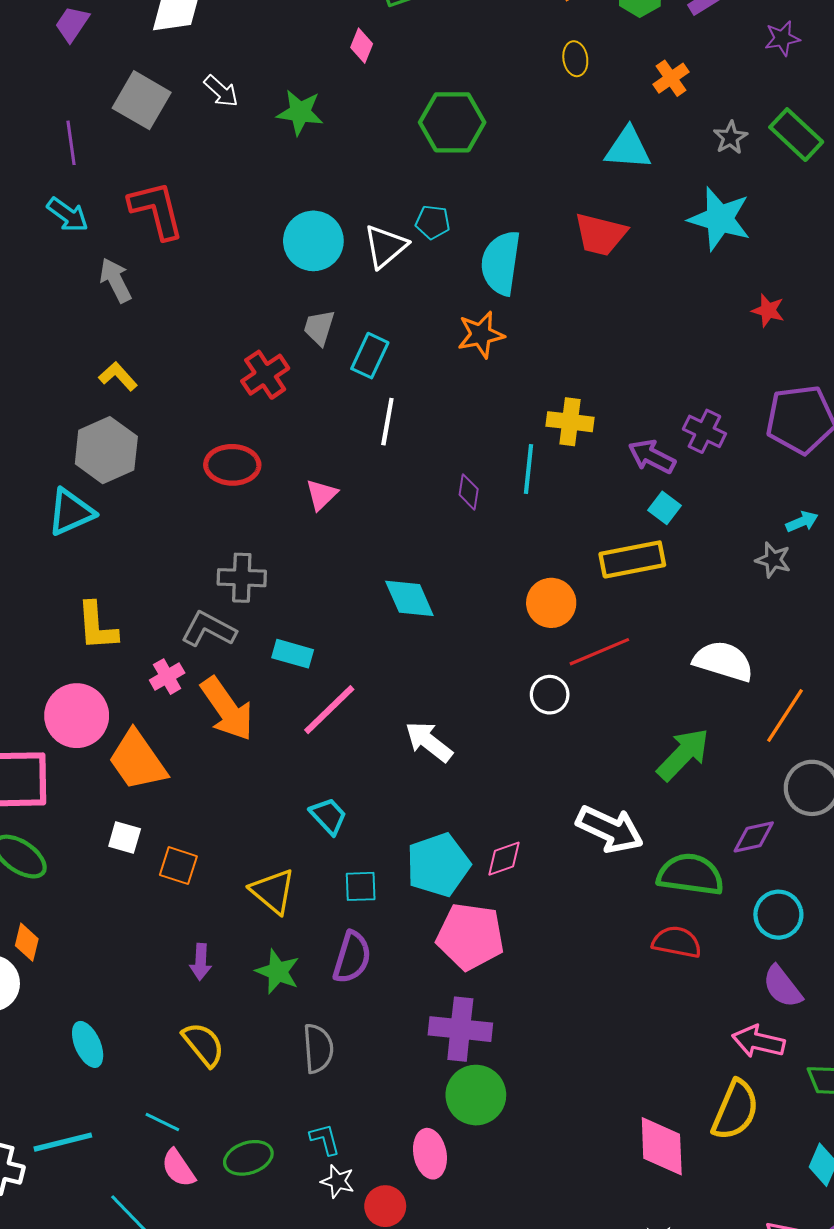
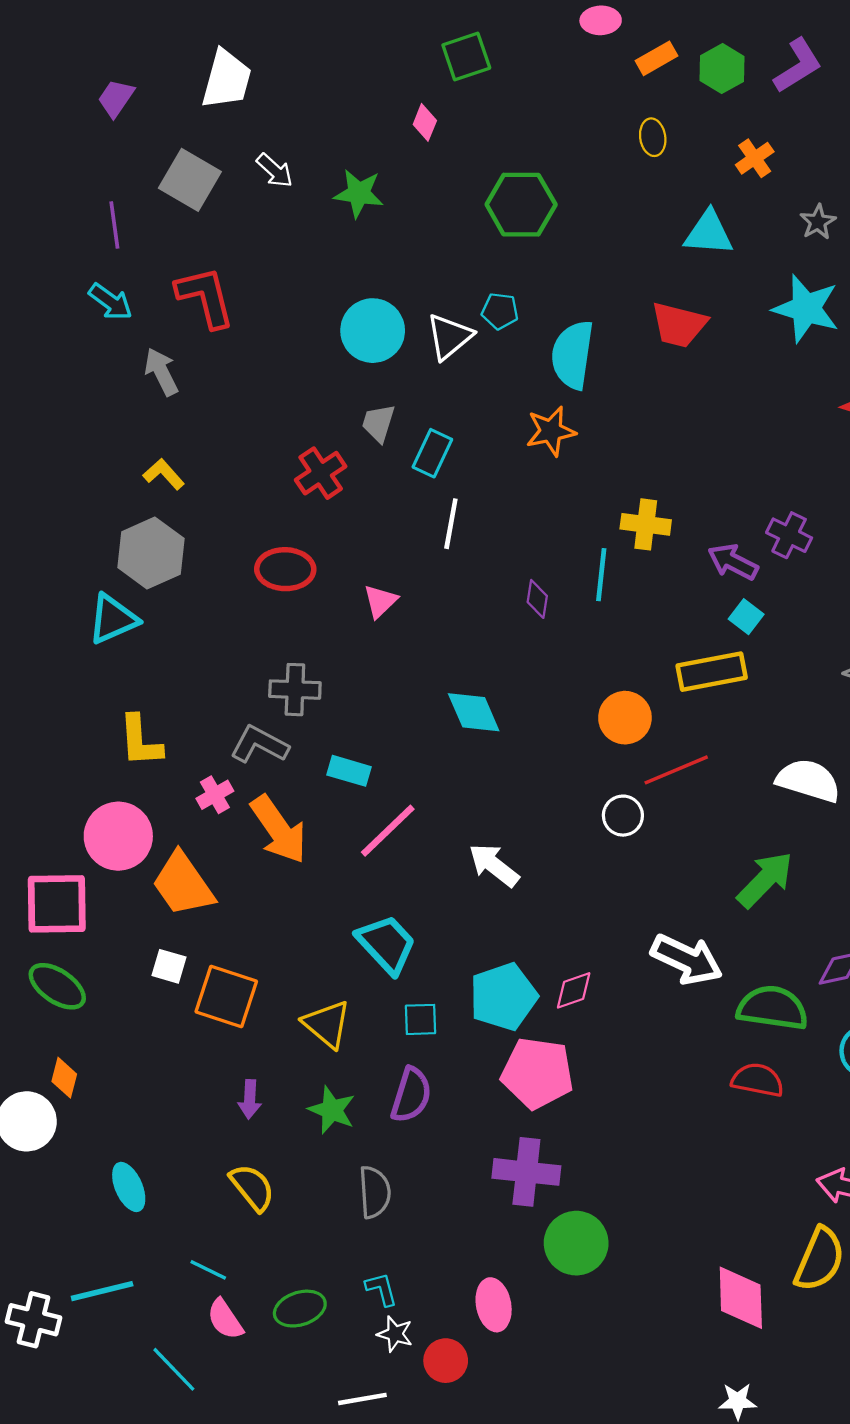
cyan trapezoid: (328, 816) -> (386, 944), size x1.5
orange square: (178, 866) -> (226, 996), size x1.5
green circle: (476, 1095) -> (576, 1243), moved

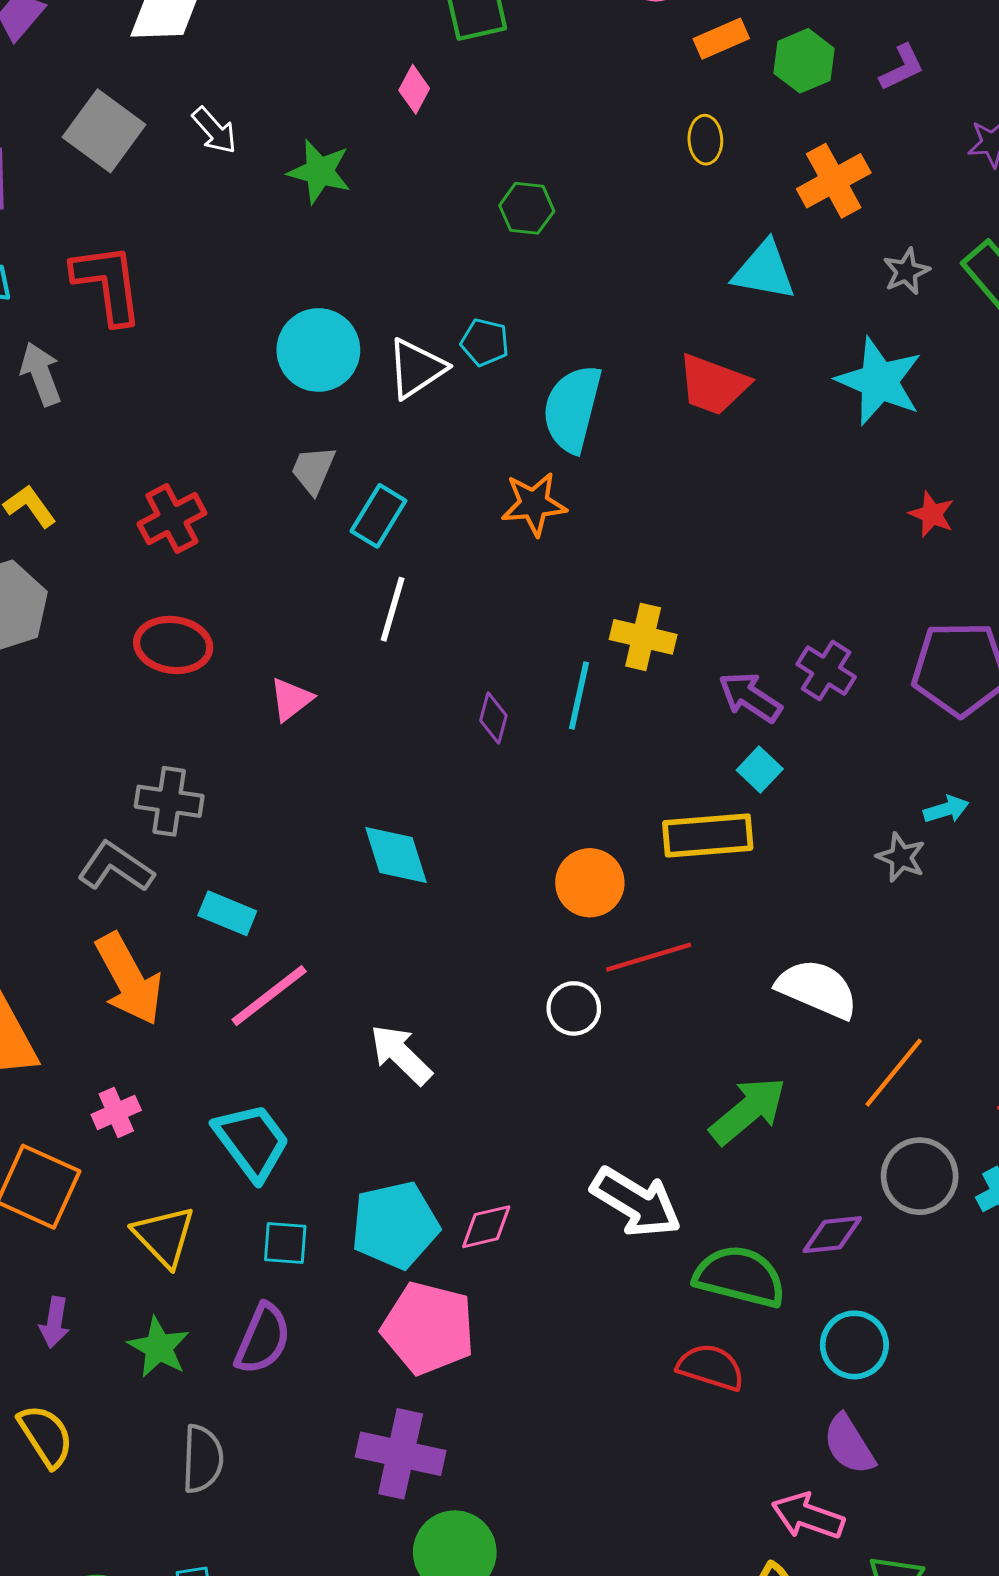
purple L-shape: (798, 66) -> (902, 68), size x0.7
orange cross: (755, 158) -> (834, 181), size x1.4
green hexagon: (521, 205) -> (527, 208), size x0.6
red cross: (321, 473) -> (172, 519), moved
pink cross: (215, 795) -> (116, 1112), moved

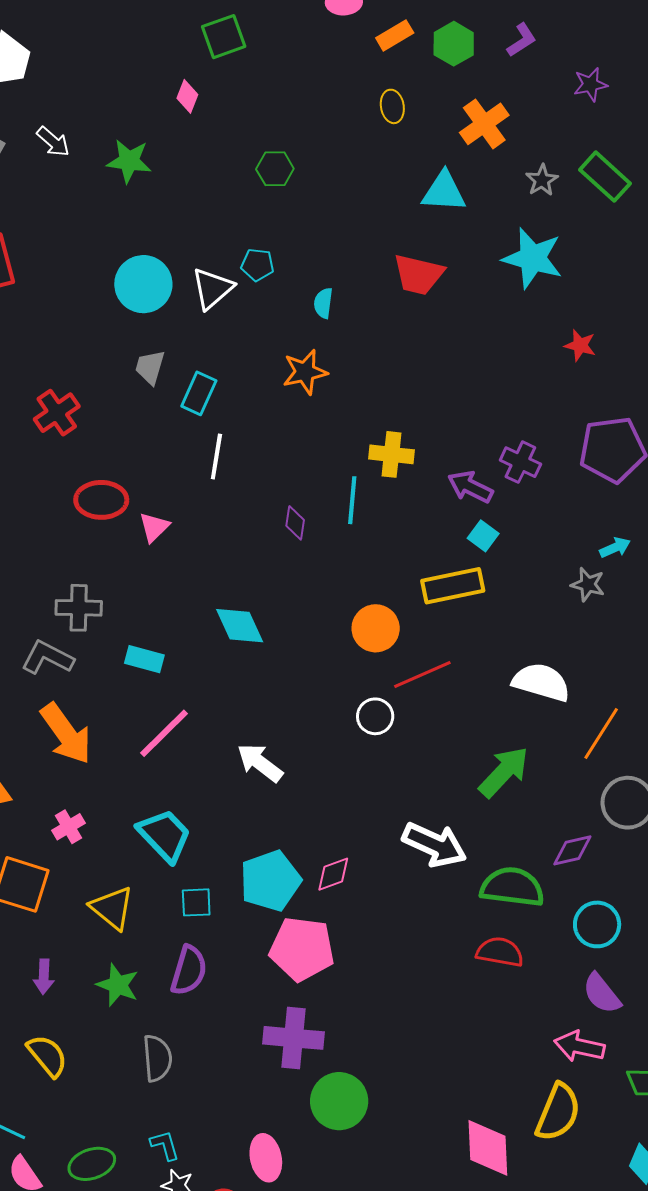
cyan semicircle: (572, 409) -> (323, 303), size x0.5
red ellipse: (173, 645) -> (101, 500), moved
cyan rectangle: (227, 913) -> (144, 659), moved

